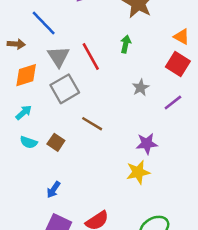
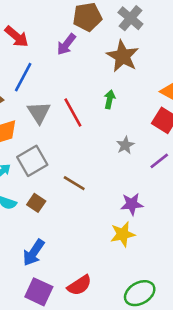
blue line: (44, 23) -> (23, 77), turned 72
gray square: (65, 89) -> (32, 161), moved
blue arrow: (53, 190) -> (34, 253), size x1.5

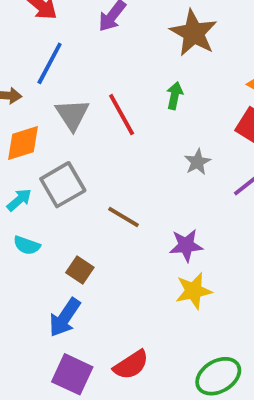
brown square: (36, 203) -> (80, 270), moved
purple star: (132, 204) -> (186, 245), moved

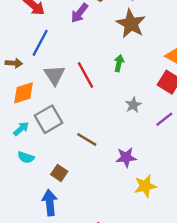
yellow star: (194, 291) -> (145, 186), moved
blue arrow: (65, 317) -> (50, 203), turned 140

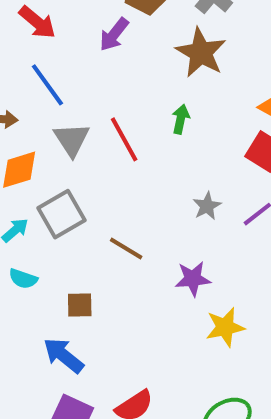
blue line: (40, 43) -> (47, 85), turned -64
gray star: (133, 105) -> (207, 206), moved
brown square: (59, 173) -> (80, 305), turned -35
blue arrow: (50, 203) -> (64, 355), turned -45

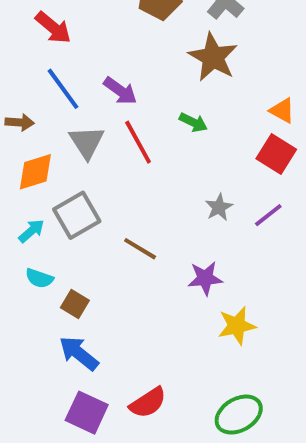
purple arrow: (114, 34) -> (120, 91), moved, turned -92
green arrow: (181, 119) -> (193, 122), turned 104
brown square: (80, 305) -> (75, 304), moved, turned 32

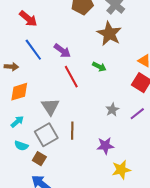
gray triangle: (87, 142) -> (50, 107), moved
gray square: (77, 215) -> (46, 135), moved
brown line: (140, 249) -> (72, 131), turned 60

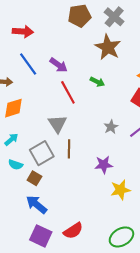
red arrow: (28, 19) -> (23, 31), turned -36
gray triangle: (50, 107) -> (57, 124), moved

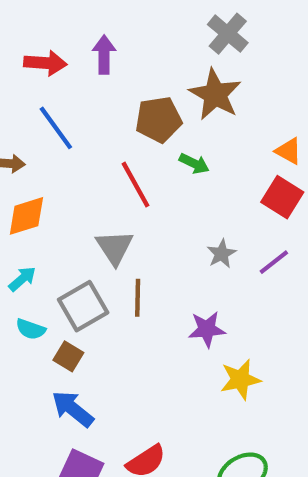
brown pentagon: (79, 16) -> (159, 120), moved
purple arrow: (59, 65) -> (104, 55), moved, turned -126

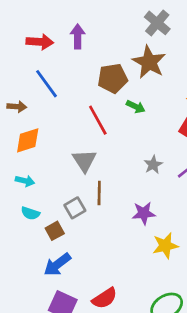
cyan arrow: (22, 279) -> (25, 181), turned 54
gray square: (83, 306) -> (75, 208), moved, size x0.7
brown square: (68, 356) -> (55, 231), turned 30
blue arrow: (73, 409) -> (57, 265), turned -76

